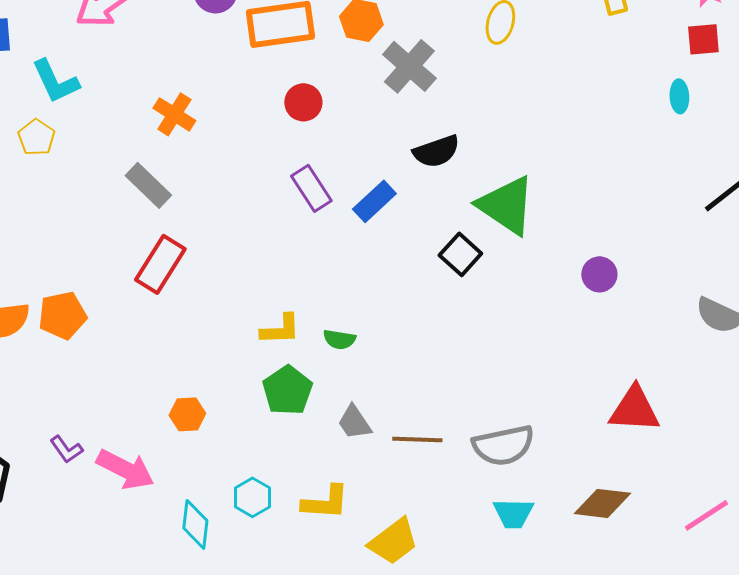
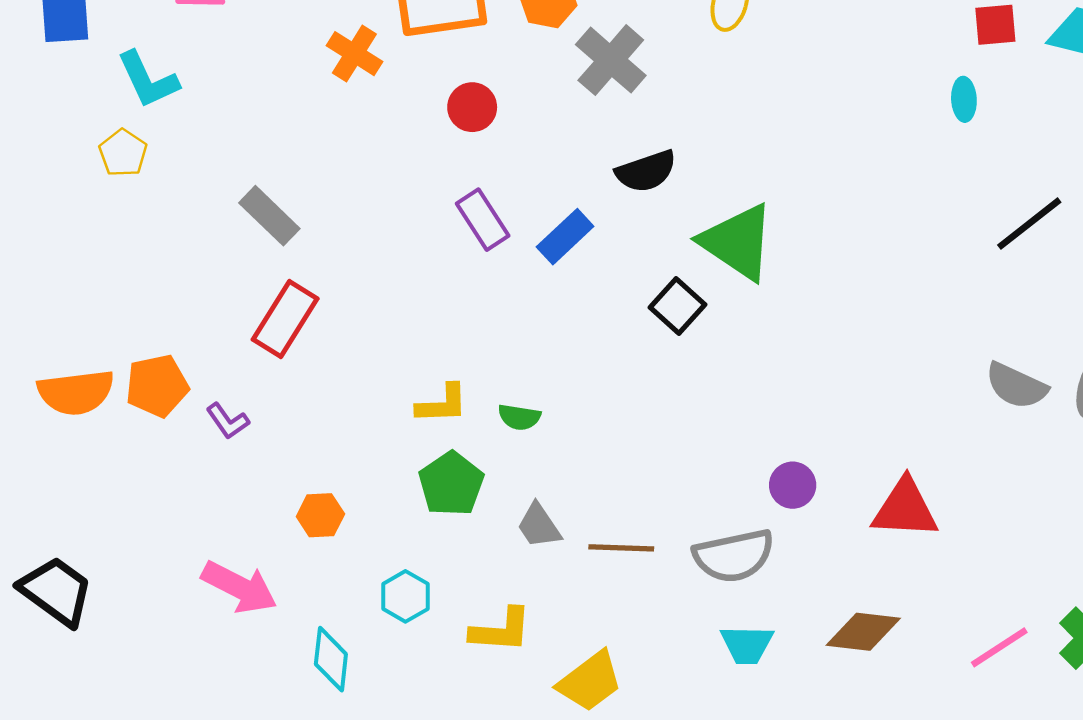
orange cross: (174, 114) -> (354, 54), moved
purple circle: (599, 274) -> (793, 485), moved
purple L-shape: (66, 449) -> (228, 421), moved
cyan hexagon: (252, 497) -> (405, 596), moved

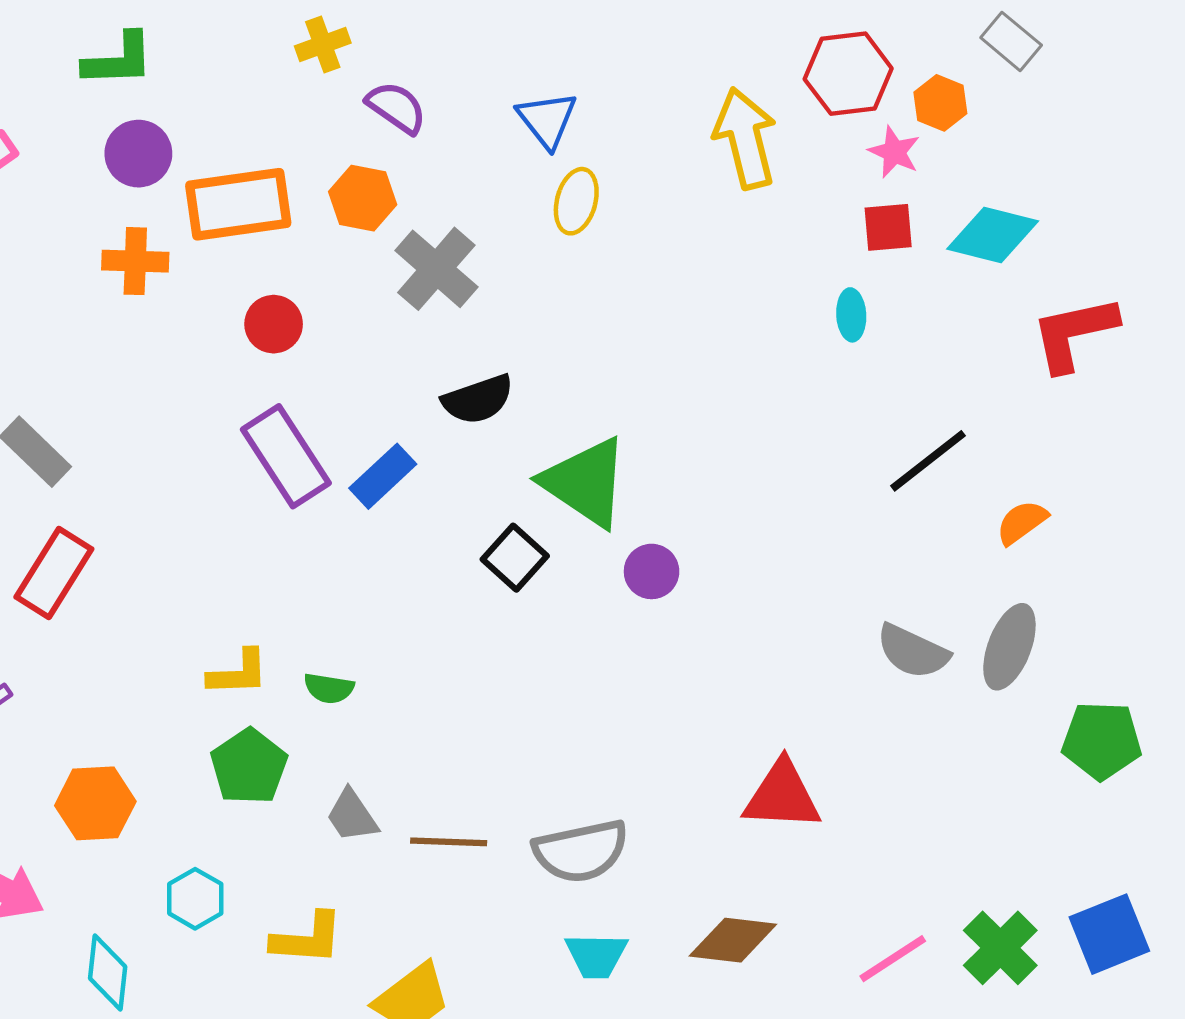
orange cross: (354, 54) -> (135, 261), turned -30
purple rectangle: (483, 220) -> (286, 456), size x1.4
purple circle: (793, 485) -> (652, 571), moved
orange hexagon: (320, 515) -> (95, 803), size x1.4

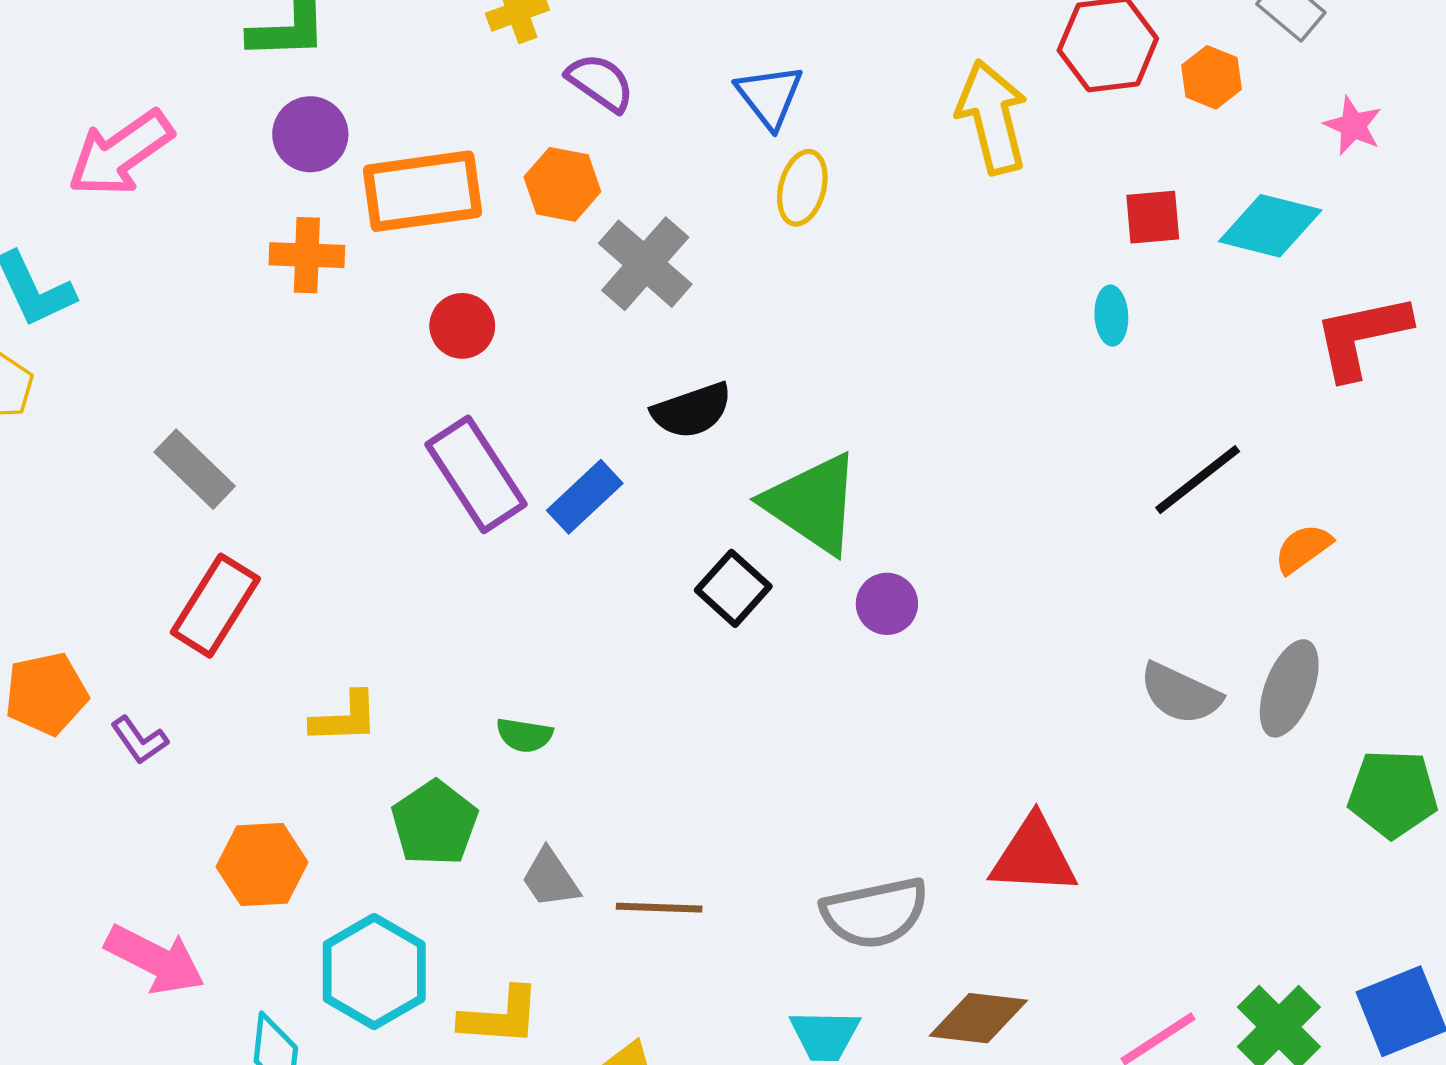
pink star: (894, 152) -> (1353, 126), moved
yellow L-shape: (238, 673) -> (345, 718), moved
gray semicircle: (581, 851) -> (875, 913), moved
cyan hexagon: (195, 899) -> (374, 972), size x1.6

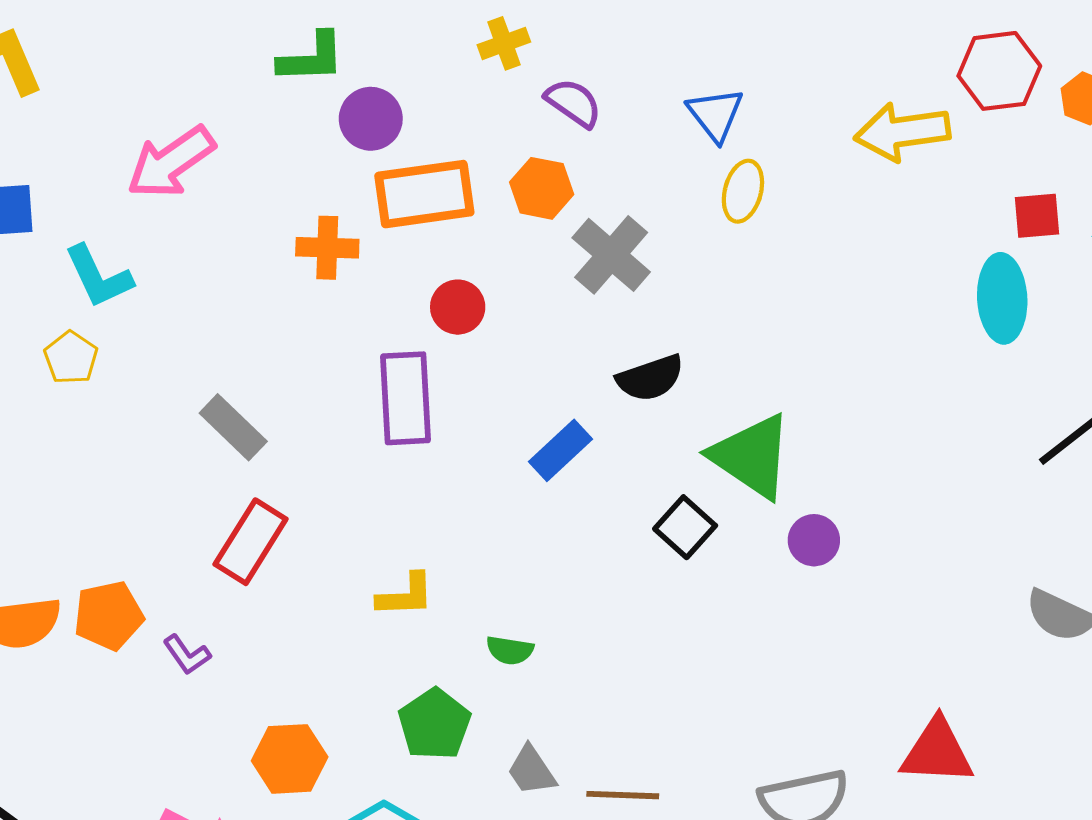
yellow arrow: (992, 117) -> (902, 132), turned -84
purple circle: (310, 134) -> (371, 119), moved
cyan ellipse: (1111, 316) -> (1002, 298), size x1.8
purple rectangle: (476, 474) -> (406, 398), moved, turned 30
yellow L-shape: (345, 718) -> (406, 595), moved

